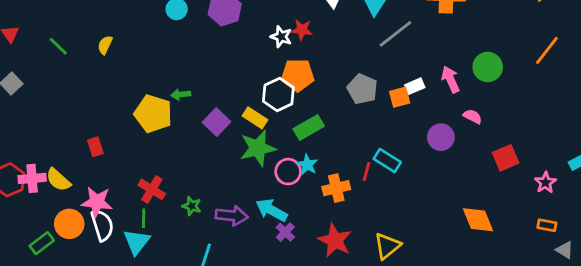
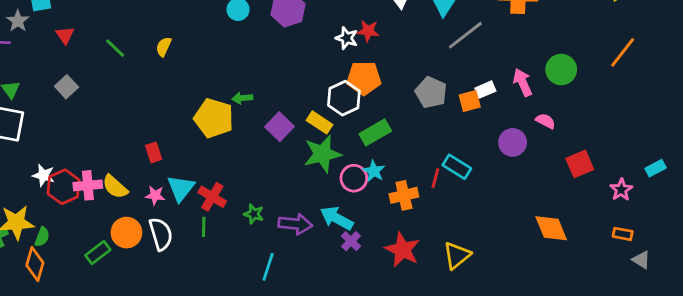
pink star: (97, 202) -> (155, 195), moved, size x0.6
cyan triangle: (137, 242) -> (181, 188), moved

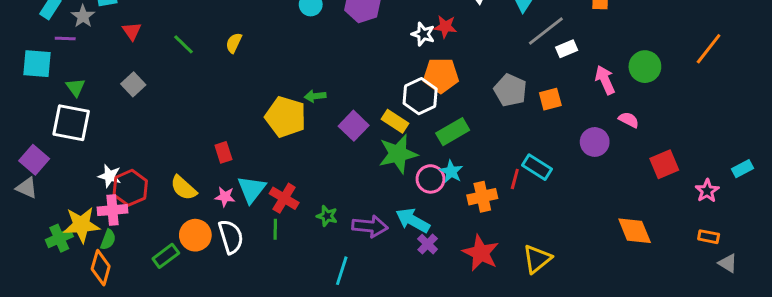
white rectangle: (485, 90) -> (567, 49), moved
pink cross: (88, 185) -> (113, 210), moved

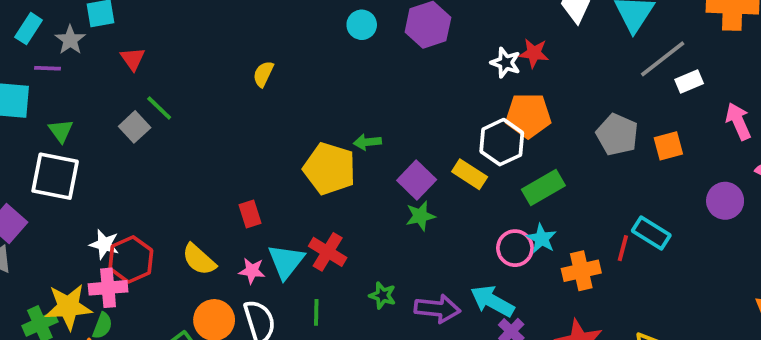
green line: (184, 44) -> (159, 108), moved
green star: (398, 154) -> (420, 216), moved, size x0.6
red cross: (284, 198) -> (328, 252), moved

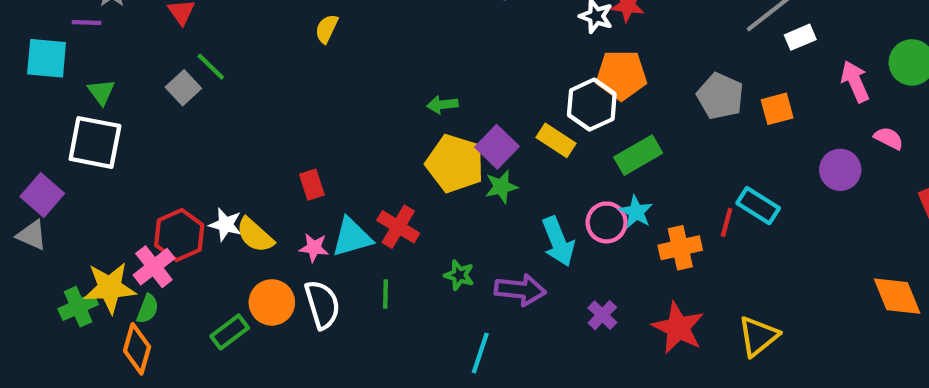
yellow pentagon: (330, 169) -> (455, 164), moved
white star: (104, 244) -> (226, 225), moved
cyan triangle: (286, 261) -> (352, 237), turned 36
pink cross: (108, 288) -> (154, 267), turned -33
cyan arrow: (492, 301) -> (558, 241), moved, turned -141

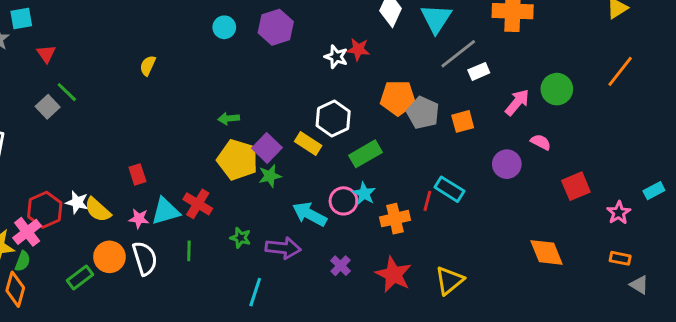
orange pentagon: (621, 75) -> (398, 98), moved
pink arrow: (855, 81) -> (517, 102), turned 64
cyan arrow: (558, 241) -> (310, 214), turned 140

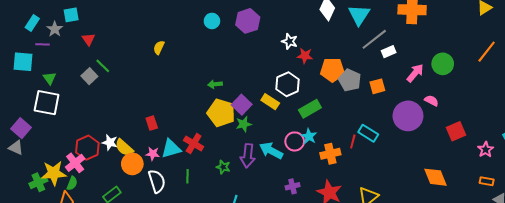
red star: (358, 49) -> (305, 56), moved
purple circle: (507, 164) -> (408, 116), size x1.5
purple arrow: (283, 248) -> (248, 156), moved, turned 90
orange circle: (109, 257) -> (132, 164), moved
purple cross: (341, 266) -> (293, 186), turned 32

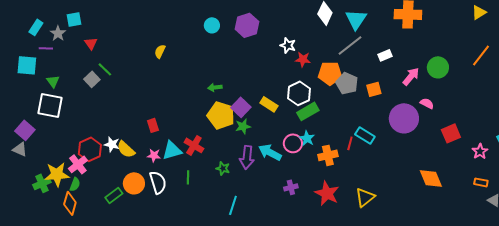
gray line: (374, 39) -> (350, 45), moved
white hexagon: (287, 84) -> (299, 93), moved
orange circle: (132, 164) -> (134, 183), moved

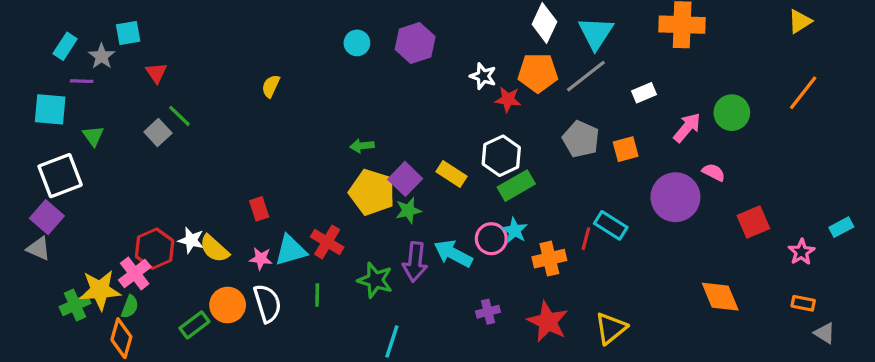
orange pentagon: (330, 73) -> (538, 73), moved
white square: (50, 105) -> (60, 176), moved, turned -32
green star: (223, 168) -> (375, 280), size x1.5

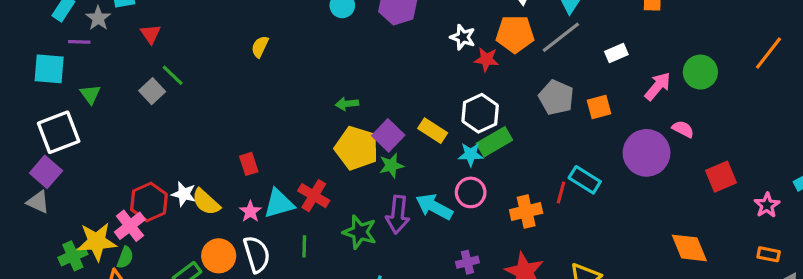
cyan star: (515, 230) -> (471, 154), moved, turned -30
pink star: (261, 259) -> (250, 211), turned 30

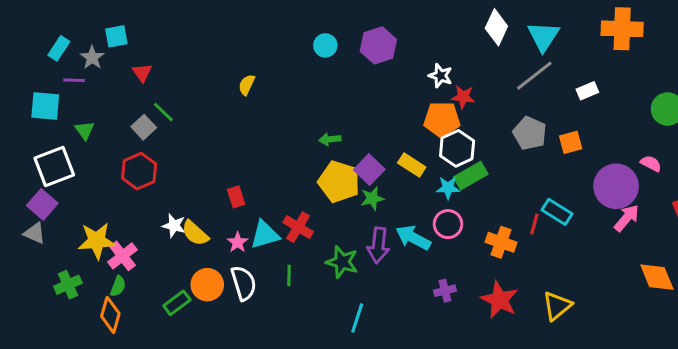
orange pentagon: (515, 34) -> (442, 120), moved
pink arrow: (658, 86) -> (627, 218), moved
red hexagon: (149, 202) -> (139, 171), moved
orange cross: (526, 211) -> (501, 242), turned 32
yellow star: (97, 242) -> (97, 241), moved

